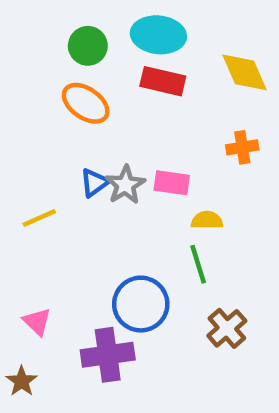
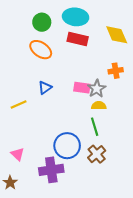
gray star: (125, 185) -> (97, 89), moved
brown cross: (227, 328) -> (97, 154), moved

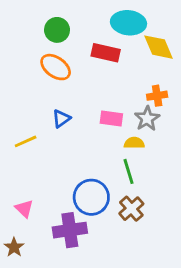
cyan ellipse: (76, 17) -> (128, 23), moved
gray star: (97, 89) -> (147, 119), moved

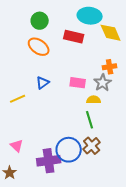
blue circle: (91, 197) -> (69, 150), moved

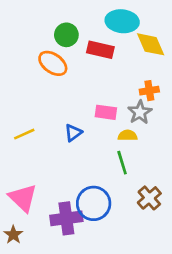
green circle: (40, 21) -> (66, 35), moved
blue triangle: (43, 83) -> (73, 133), moved
pink triangle: (17, 146) -> (23, 198), size x1.6
brown cross: (92, 146) -> (149, 198), moved

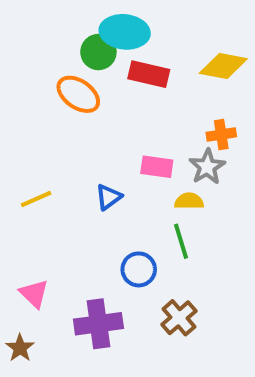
cyan ellipse: (122, 21) -> (125, 32), moved
yellow diamond: (151, 44) -> (223, 66), turned -56
pink triangle: (23, 198) -> (34, 294), size x0.7
brown cross: (149, 198) -> (179, 318), moved
blue circle: (94, 203) -> (139, 269), moved, size x0.7

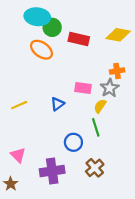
cyan ellipse: (125, 32) -> (37, 17), moved
yellow semicircle: (189, 201) -> (100, 106), turned -56

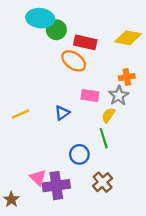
orange ellipse: (42, 50) -> (74, 61), moved
pink triangle: (18, 155) -> (38, 178), moved

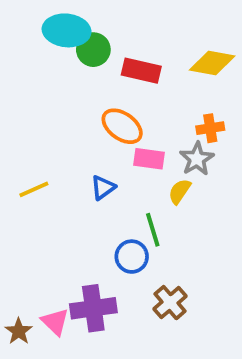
orange ellipse: (74, 61) -> (122, 126), moved
green line: (104, 138) -> (153, 230), moved
pink triangle: (38, 178) -> (55, 322), moved

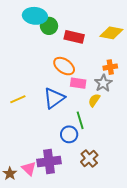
blue triangle: (103, 188) -> (54, 98), size x1.6

